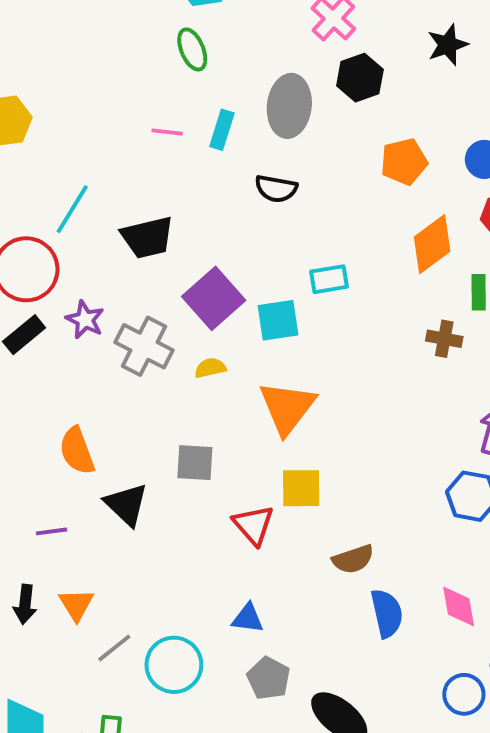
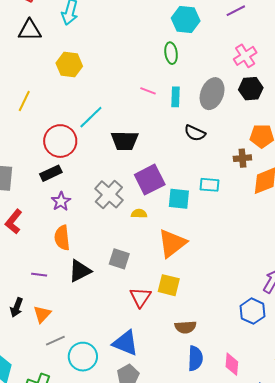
cyan rectangle: (222, 130) -> (175, 97), turned -30
purple star: (85, 320) -> (61, 201), moved
brown cross: (444, 339) -> (242, 158), moved, turned -30
black triangle: (126, 504) -> (80, 271), turned 35
blue triangle: (248, 618) -> (125, 343), size x1.6

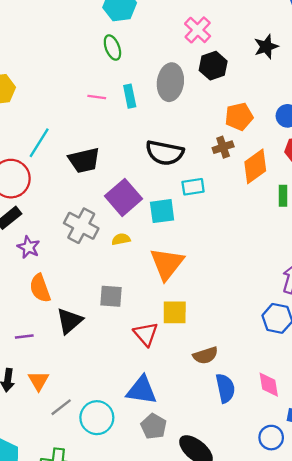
black semicircle: (195, 133) -> (165, 153), moved, size x1.5

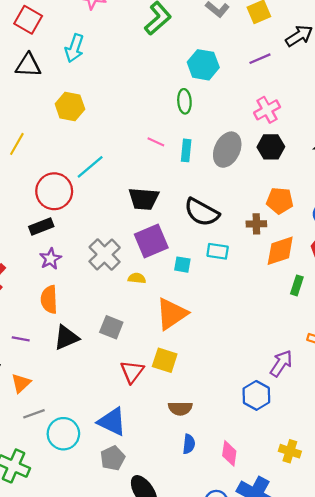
black trapezoid: (84, 160) -> (144, 199), moved
cyan square: (162, 211) -> (182, 265), size x0.7
blue semicircle: (225, 388) -> (189, 444), size x0.7

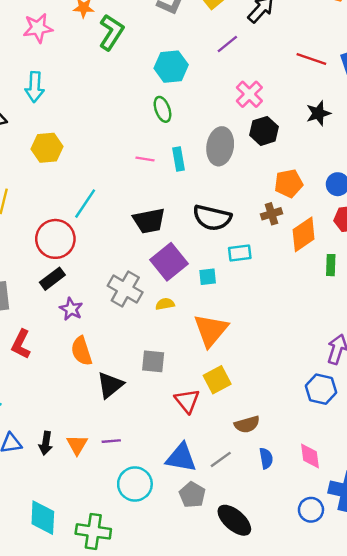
purple line: (21, 339) -> (111, 441), moved
yellow square: (165, 360) -> (217, 380), turned -30
gray line: (34, 414) -> (221, 459), moved

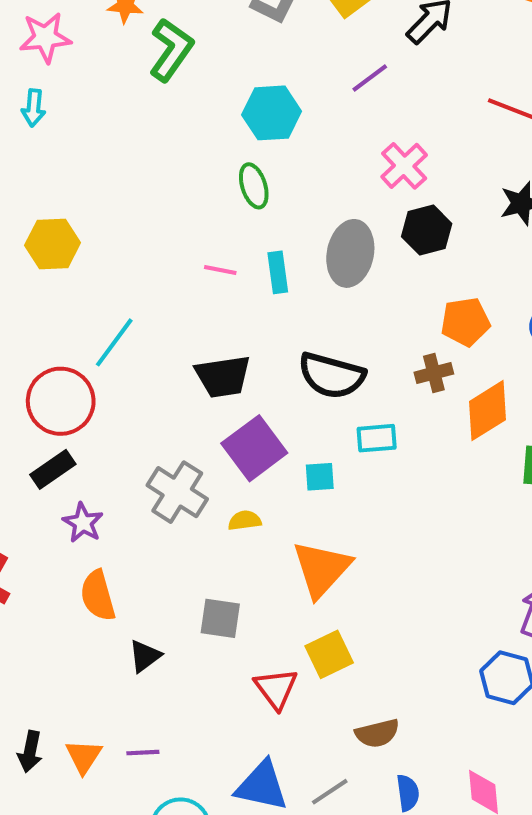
cyan arrow: (35, 87) -> (34, 108), moved, size x0.7
black triangle: (110, 385) -> (145, 656), size x0.7

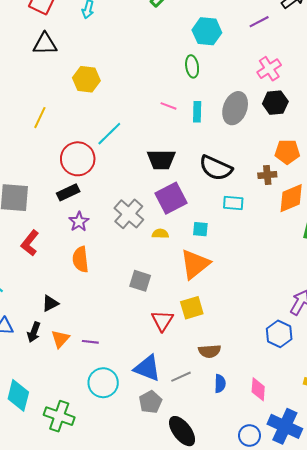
cyan square: (320, 477) -> (200, 229), moved
black triangle: (145, 656) -> (50, 303), moved

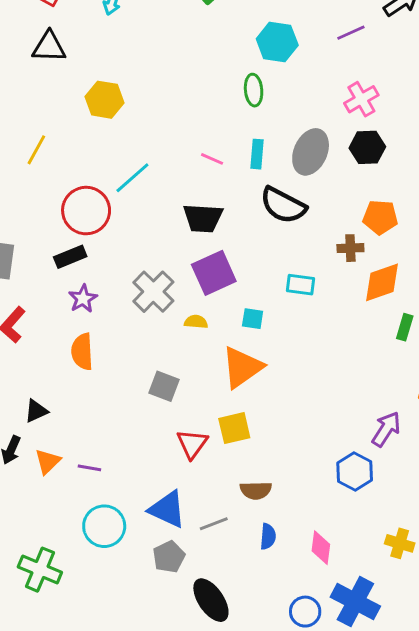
pink line: (168, 106) -> (212, 159), moved
black semicircle: (216, 168) -> (283, 205), moved

